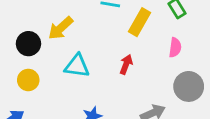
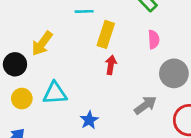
yellow rectangle: (139, 22) -> (106, 34), moved
cyan triangle: (77, 66) -> (55, 93), moved

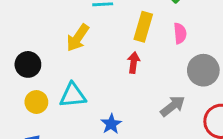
yellow rectangle: (106, 34) -> (143, 27), moved
yellow arrow: (42, 43) -> (78, 38), moved

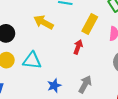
yellow arrow: (78, 38) -> (44, 22), turned 72
gray arrow: (173, 106) -> (85, 84), moved, turned -36

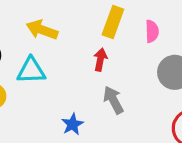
cyan triangle: (32, 61) -> (31, 71), moved
gray arrow: (85, 84) -> (113, 100), moved, turned -48

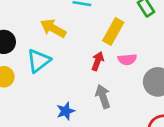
pink semicircle: (152, 31) -> (127, 59), moved, turned 78
cyan triangle: (31, 71) -> (39, 61), turned -45

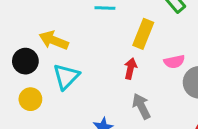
yellow arrow: (53, 28) -> (54, 40), moved
pink semicircle: (127, 59) -> (174, 62), moved

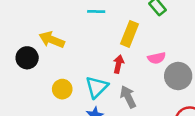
cyan triangle: (66, 77) -> (97, 87), moved
yellow circle: (30, 99) -> (62, 89), moved

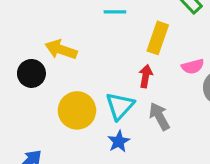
yellow circle: (62, 89) -> (77, 110), size x1.5

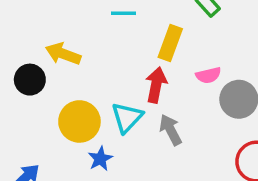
red arrow: (146, 76) -> (156, 85), size x1.4
blue star: (119, 141) -> (100, 159), moved

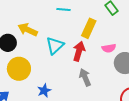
cyan triangle: (127, 117) -> (55, 46), moved
yellow circle: (79, 121) -> (19, 69), moved

